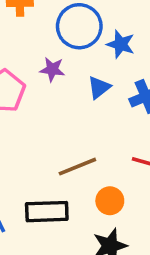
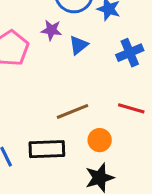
blue triangle: (99, 87) -> (79, 45), moved

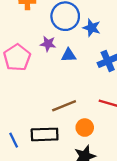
blue triangle: (79, 45) -> (69, 55), turned 35

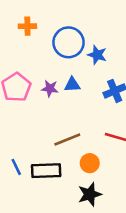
purple star: (48, 44) -> (50, 88), moved
blue line: (14, 140) -> (16, 167), moved

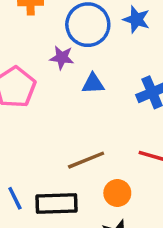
blue star: (97, 55) -> (136, 19), moved
purple star: (50, 88) -> (62, 58), moved

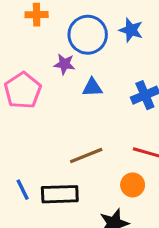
orange circle: (117, 193) -> (133, 185), moved

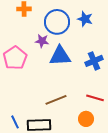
blue triangle: (92, 87) -> (60, 56), size x1.6

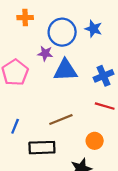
red line: (95, 98) -> (105, 106), moved
blue line: (15, 122) -> (15, 126), moved, turned 48

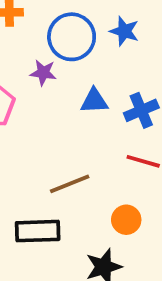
blue triangle: (65, 70) -> (94, 101), moved, size x0.7

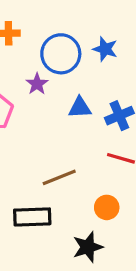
purple star: (43, 73) -> (37, 84), turned 30

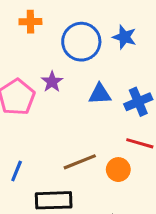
purple star: (37, 84) -> (52, 82), moved
orange circle: (107, 207) -> (118, 170), moved

